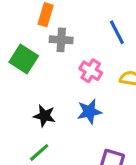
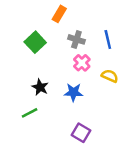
gray cross: (61, 40) -> (76, 39), moved

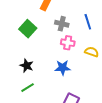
pink cross: (82, 63) -> (68, 43), turned -32
black star: (40, 87) -> (27, 66), moved

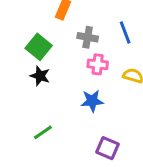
black star: (27, 66) -> (40, 76), moved

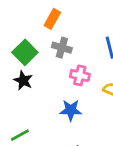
gray cross: (88, 37) -> (62, 48), moved

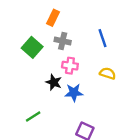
pink cross: (80, 75) -> (70, 66), moved
black star: (23, 80) -> (54, 82), moved

